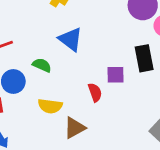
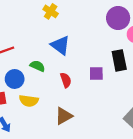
red semicircle: (95, 92) -> (66, 80), moved
yellow semicircle: (50, 106) -> (29, 101), moved

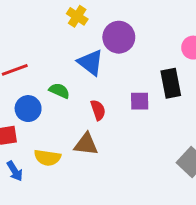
purple circle: (118, 18) -> (119, 37), moved
yellow semicircle: (29, 101) -> (47, 158), moved
brown triangle: (64, 116) -> (86, 144), moved, turned 36

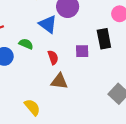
brown triangle: (86, 144) -> (59, 81), moved
yellow semicircle: (47, 158) -> (32, 107), moved, turned -138

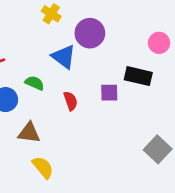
black rectangle: (104, 39) -> (138, 76), turned -66
brown triangle: (59, 81) -> (29, 133), moved

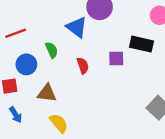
green semicircle: (35, 83) -> (52, 50), turned 42

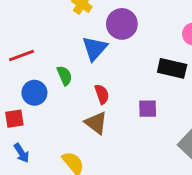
blue triangle: (77, 27) -> (95, 48), turned 35
purple square: (116, 58) -> (148, 109), moved
brown triangle: (47, 93) -> (96, 123), moved, turned 30

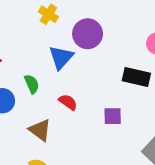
red semicircle: (102, 94) -> (68, 102), turned -36
brown triangle: (96, 123) -> (40, 130), moved

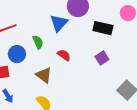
black rectangle: (136, 77) -> (103, 28), moved
purple square: (113, 116) -> (102, 58), moved, turned -32

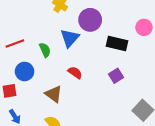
green semicircle: (38, 42) -> (45, 50), moved

